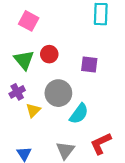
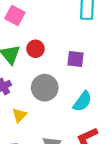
yellow triangle: (33, 110) -> (19, 115), moved
cyan semicircle: (79, 114) -> (82, 101), moved

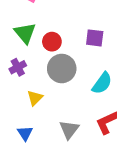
red circle: (36, 49) -> (52, 42), moved

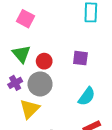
gray circle: (62, 69) -> (40, 84), moved
yellow triangle: (35, 98) -> (30, 109), size x1.5

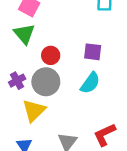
green triangle: (21, 54) -> (24, 34), moved
cyan semicircle: (87, 96) -> (90, 83), moved

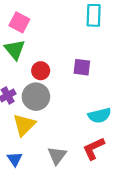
cyan semicircle: (90, 83) -> (100, 115), moved, turned 40

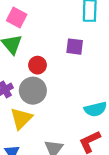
purple square: (82, 67) -> (75, 47), moved

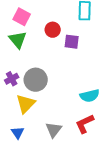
red circle: (37, 65) -> (53, 30), moved

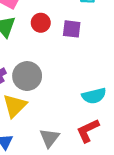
red circle: (53, 30) -> (41, 23), moved

